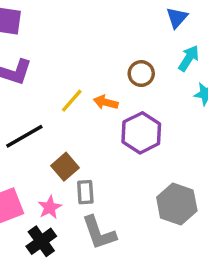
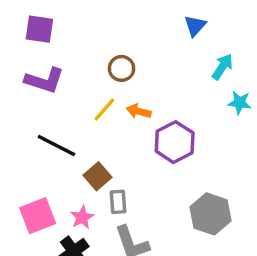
blue triangle: (177, 18) -> (195, 26), moved
brown circle: (141, 74) -> (122, 68), moved
black line: (24, 136) -> (56, 145), turned 57

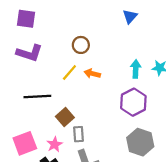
cyan arrow: (222, 67) -> (136, 69), moved, turned -30
purple hexagon: (175, 142) -> (133, 102), moved
black line: (56, 145) -> (37, 96), turned -30

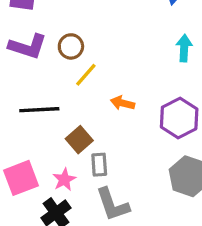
brown circle: (81, 45) -> (71, 46), moved
cyan arrow: (136, 69) -> (184, 48), moved
orange arrow: (92, 74) -> (123, 103), moved

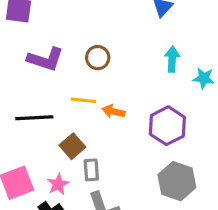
purple L-shape: (28, 46) -> (45, 59), moved
brown circle: (71, 46) -> (98, 58), moved
yellow line: (86, 75) -> (83, 100), moved, turned 55

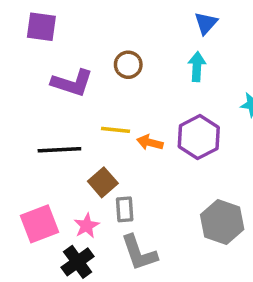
brown circle: (98, 58) -> (128, 65), moved
cyan arrow: (172, 59) -> (197, 67), moved
purple hexagon: (167, 126) -> (199, 137), moved

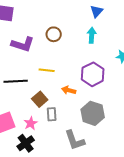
orange arrow: (150, 143) -> (69, 90), moved
gray hexagon: (222, 222) -> (93, 113), moved
gray L-shape: (139, 253) -> (75, 140), moved

